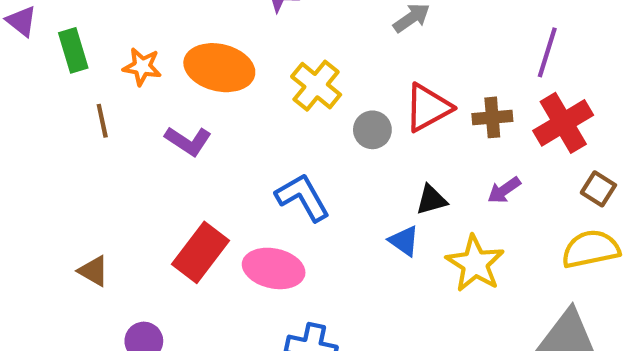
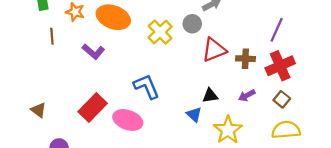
gray circle: (372, 130) -> (192, 24), moved
brown square: (598, 189) -> (282, 99), moved

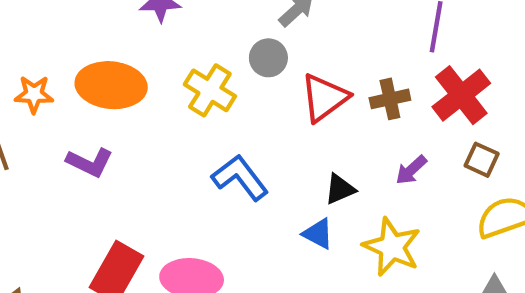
blue L-shape: (147, 87) -> (240, 177), moved

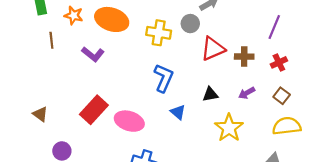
yellow cross: (210, 90) -> (159, 33), turned -35
red cross: (461, 95) -> (279, 62), size x0.6
blue L-shape: (240, 177) -> (164, 78), turned 48
blue triangle: (318, 234) -> (178, 112), moved

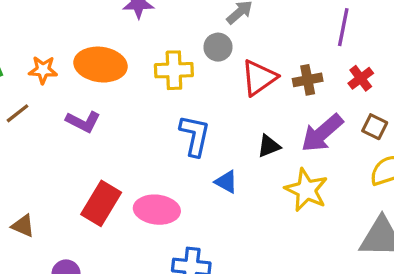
brown line: (51, 40) -> (18, 113), turned 70
purple arrow: (247, 93) -> (322, 133), size x1.8

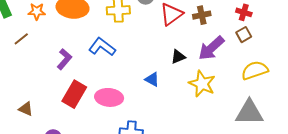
red cross: (361, 78) -> (244, 12), moved, turned -35
purple L-shape: (83, 122) -> (64, 59), moved, turned -75
brown square: (375, 127) -> (244, 35), moved, turned 35
blue L-shape: (195, 136) -> (102, 47), moved, turned -64

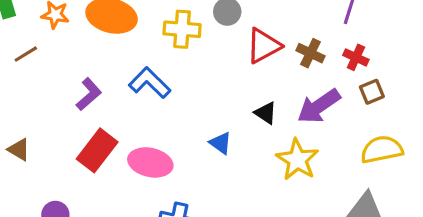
red cross: (244, 12) -> (356, 57), moved
brown cross: (202, 15) -> (310, 53), turned 30
black triangle: (178, 57) -> (266, 113), turned 49
brown triangle: (26, 109) -> (19, 150), moved

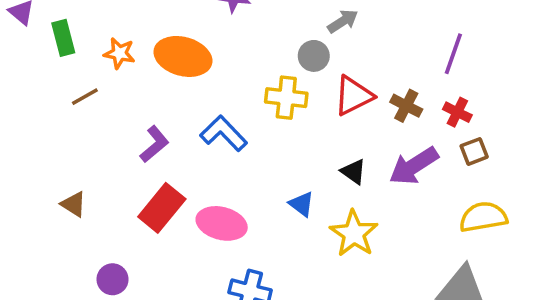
yellow cross: (182, 29) -> (286, 98), moved
yellow star: (297, 160) -> (354, 234), moved

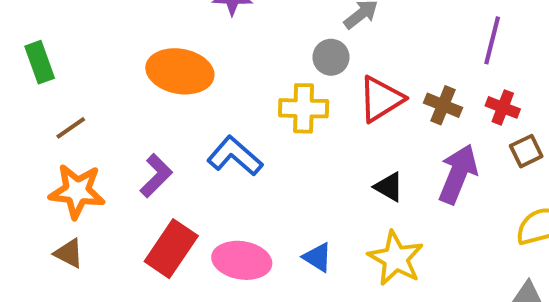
orange star: (119, 53) -> (77, 191), moved, size x1.5
purple arrow: (414, 166) -> (458, 174), turned 150
blue triangle: (302, 204) -> (318, 257), moved

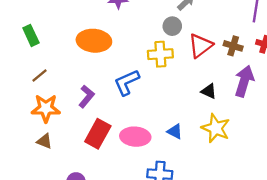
green rectangle: (40, 62) -> (31, 35), moved
blue L-shape: (235, 156) -> (127, 82), turned -60

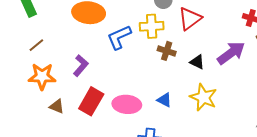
brown cross: (233, 46) -> (167, 51), moved
purple arrow: (244, 81) -> (231, 53), turned 36
blue L-shape: (127, 82) -> (119, 37), moved
brown triangle: (44, 141) -> (57, 106), moved

